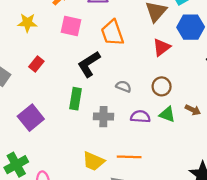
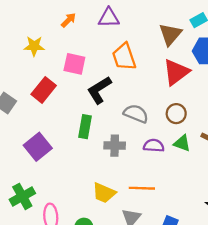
pink square: (71, 26) -> (74, 64), moved
red triangle: (162, 47) -> (176, 72), size x1.4
red rectangle: (36, 64) -> (44, 90), size x1.5
gray semicircle: (124, 86) -> (136, 114), size x1.5

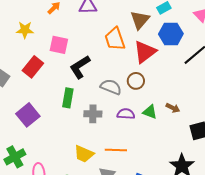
orange trapezoid: (124, 57) -> (115, 39), moved
brown circle: (176, 114) -> (136, 81), moved

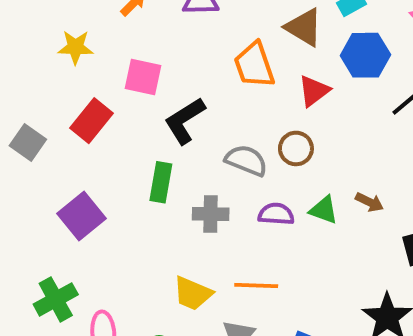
brown triangle: (140, 20) -> (304, 27), turned -40
red triangle: (145, 52) -> (314, 91), size x0.7

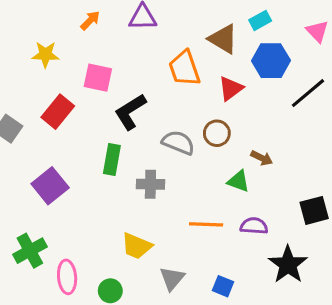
brown arrow: (369, 202) -> (262, 158), moved
purple semicircle: (276, 214) -> (254, 226), moved
orange line: (256, 285) -> (206, 224), moved

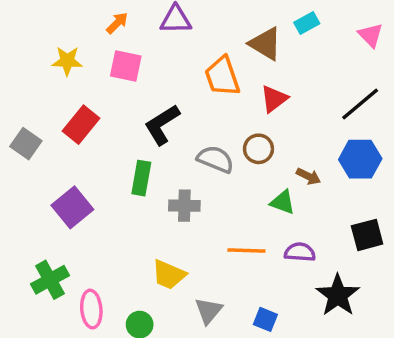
blue hexagon: (271, 61) -> (360, 159), moved
pink square: (98, 78) -> (126, 66), moved

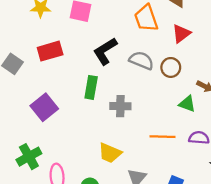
red rectangle: (81, 125) -> (50, 51), turned 35
gray semicircle: (215, 159) -> (141, 60), moved

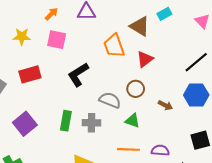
gray semicircle: (141, 60) -> (110, 100), moved
green rectangle: (91, 87) -> (66, 121), moved
green triangle: (187, 104) -> (133, 121), moved

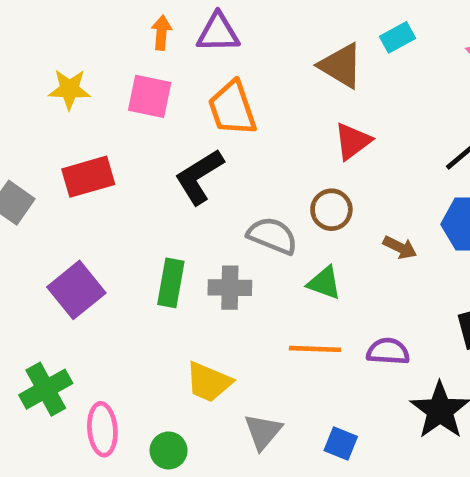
orange arrow: (51, 14) -> (161, 33), moved, turned -40
orange trapezoid: (114, 46) -> (232, 108), moved

